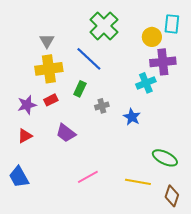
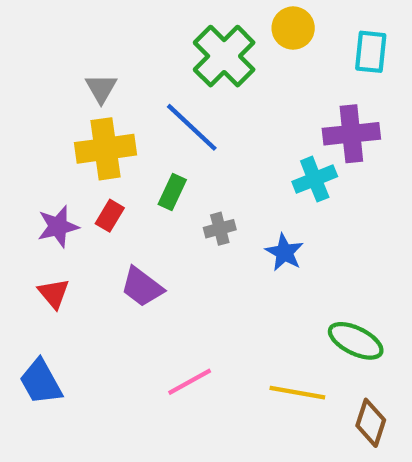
yellow circle: (152, 37) -> (293, 28), moved
red rectangle: (51, 100) -> (110, 216), turned -32
red triangle: (25, 136) -> (54, 293), turned -42

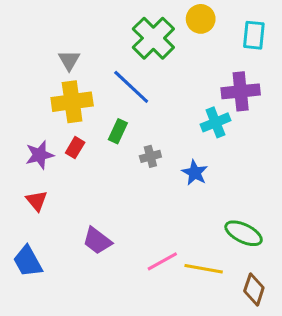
purple trapezoid: (142, 287) -> (97, 241), moved
pink line: (190, 382) -> (162, 261), moved

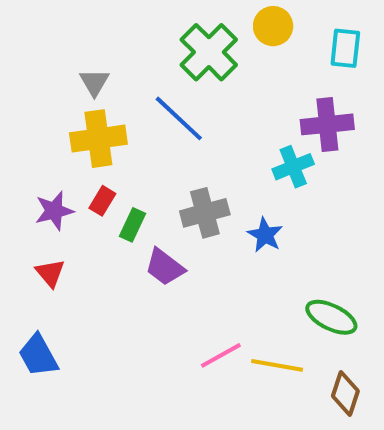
green rectangle: (118, 131) -> (133, 225), moved
gray cross: (150, 156) -> (205, 213), size x1.6
purple trapezoid: (97, 241) -> (165, 267), moved

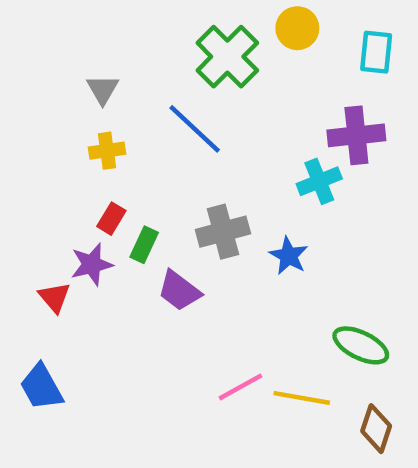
yellow cross: (98, 139) -> (107, 151), size x0.6
purple star: (54, 211) -> (92, 264), moved

